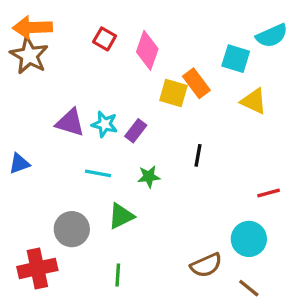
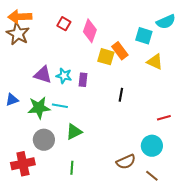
purple rectangle: (136, 131) -> (83, 80), turned -32
green star: (149, 177) -> (39, 108), moved, size x1.6

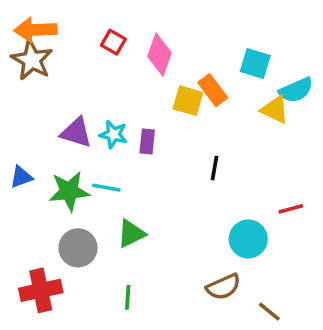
cyan semicircle: (166, 22) -> (296, 90), moved
cyan circle: (152, 146) -> (248, 239), moved

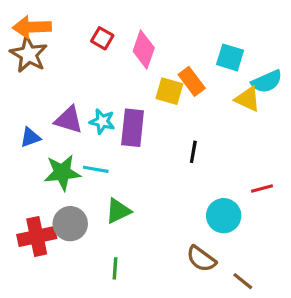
purple rectangle: (147, 141) -> (133, 128), size x1.6
blue triangle: (21, 177) -> (30, 137), moved
brown semicircle: (223, 287) -> (201, 259), turned 60
red cross: (41, 290) -> (37, 236), moved

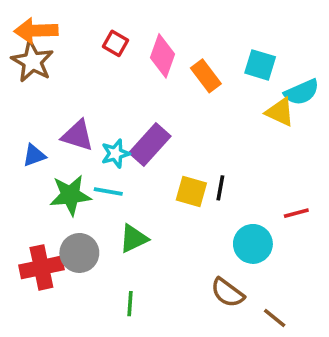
orange rectangle: (192, 81) -> (206, 76), moved
yellow square: (169, 91) -> (191, 192), moved
cyan star: (102, 121) -> (116, 154), moved, turned -30
purple rectangle: (133, 128) -> (150, 145), turned 36
black line: (193, 152) -> (220, 188), moved

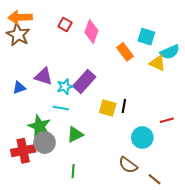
orange rectangle: (206, 76) -> (125, 52), moved
green star: (70, 195) -> (39, 126), moved, turned 30

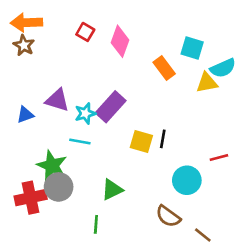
brown star: (18, 35) -> (24, 45), size x0.7
yellow triangle: (158, 63) -> (207, 83), turned -36
green triangle: (75, 134) -> (112, 190), moved

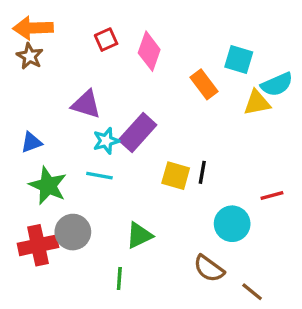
red square: (85, 32) -> (106, 40), turned 36
purple triangle: (57, 100) -> (86, 104), moved
green star: (52, 166) -> (48, 186), moved

